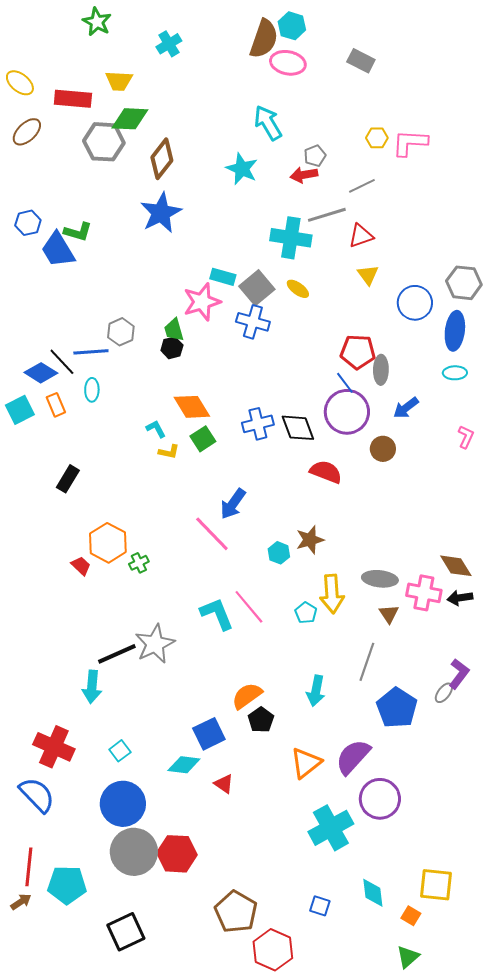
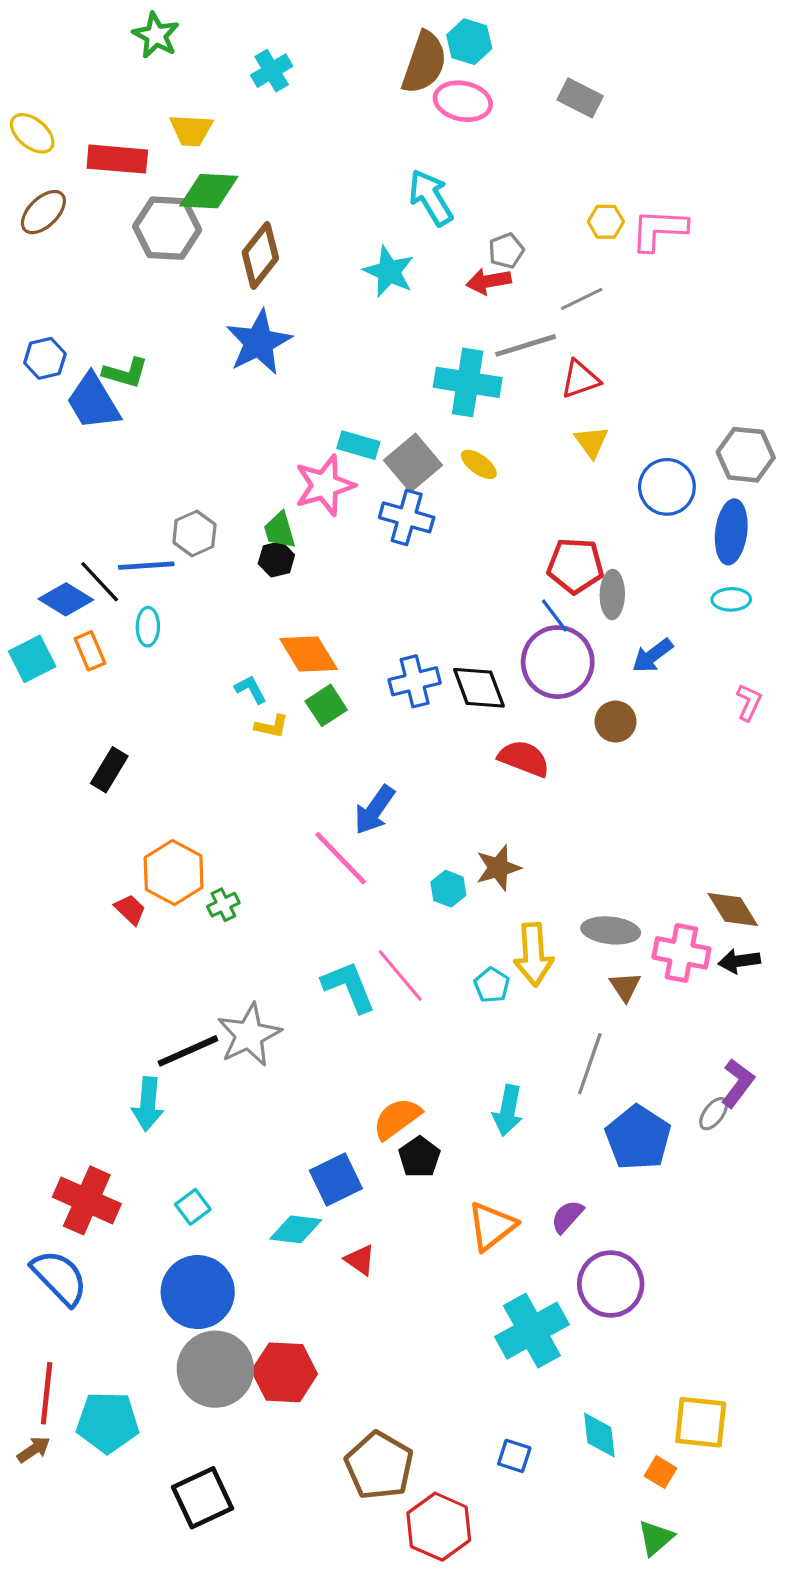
purple semicircle: (353, 757) -> (567, 1217), size x0.6

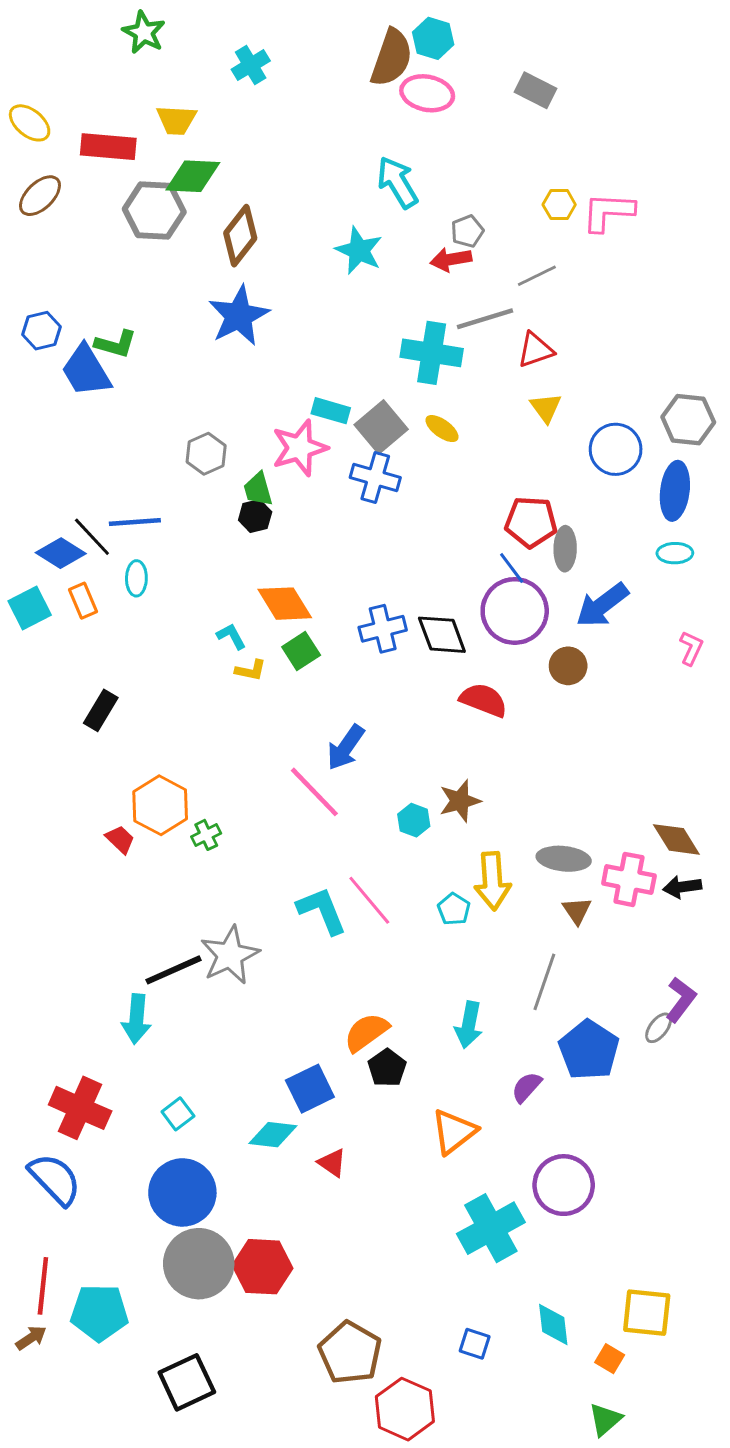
gray hexagon: (194, 533) -> (206, 454), moved
blue arrow: (652, 656) -> (602, 605), size x1.4
purple semicircle: (567, 1217) -> (527, 1087), moved

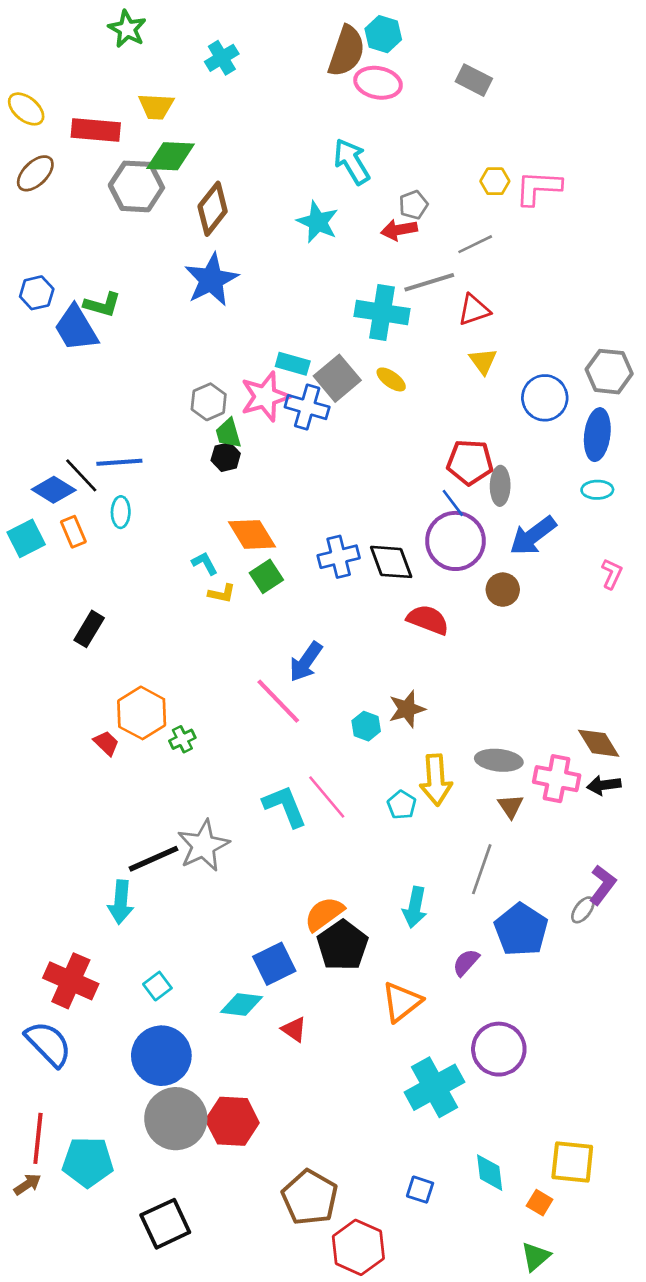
gray hexagon: (206, 454) -> (209, 402), moved
blue cross: (375, 477) -> (307, 407), moved
black pentagon: (387, 1068) -> (343, 945), size x1.5

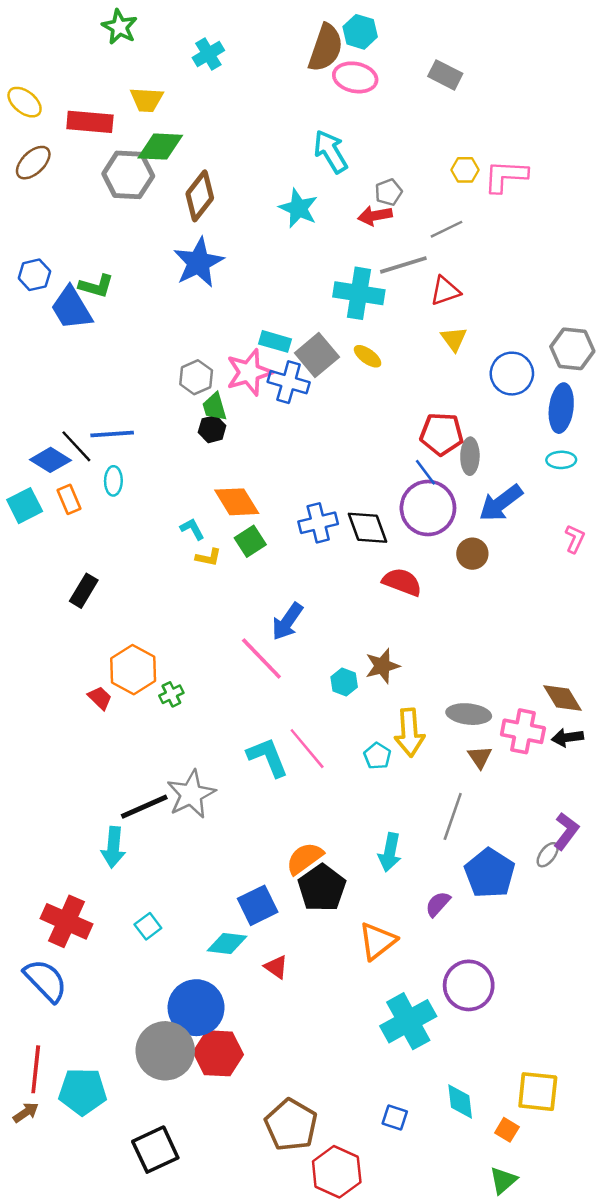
blue circle: (161, 1056) -> (196, 1008), moved

